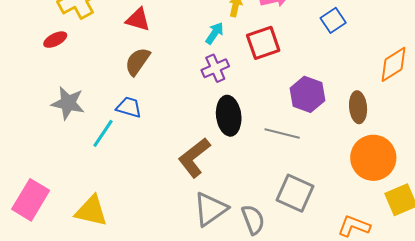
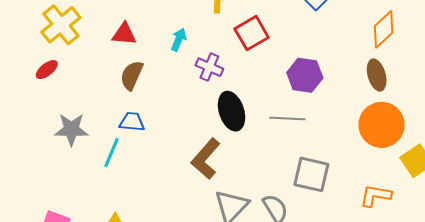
cyan arrow: (215, 33) -> (179, 40), moved
purple cross: (215, 68) -> (209, 67), turned -32
brown ellipse: (358, 107) -> (377, 75), moved

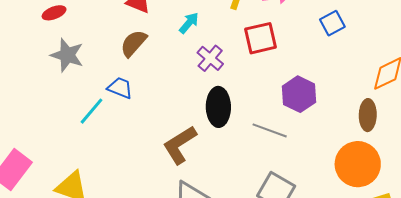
gray star: (71, 129) -> (67, 55), moved

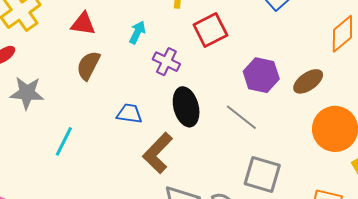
blue trapezoid: (120, 88) -> (129, 114), moved
brown ellipse: (368, 115) -> (308, 81), moved, turned 68
gray line: (270, 130) -> (241, 117), turned 32

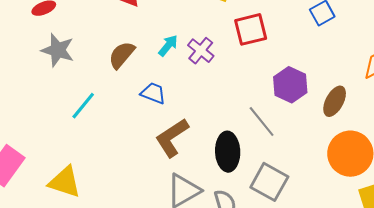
cyan arrow: (137, 32) -> (168, 46), moved
brown semicircle: (88, 66) -> (122, 55), moved
brown ellipse: (308, 81) -> (335, 101), turned -40
black ellipse: (186, 107) -> (228, 152), moved

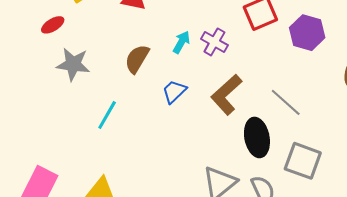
purple hexagon: (290, 85) -> (307, 33), moved
blue trapezoid: (153, 93) -> (174, 91), turned -56
brown L-shape: (172, 138) -> (226, 95), moved

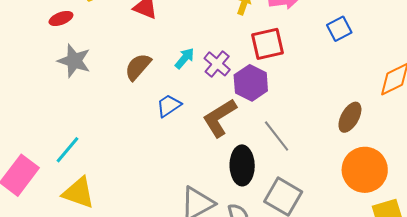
purple hexagon: (307, 33) -> (251, 83), moved
cyan line: (107, 115) -> (68, 150), moved

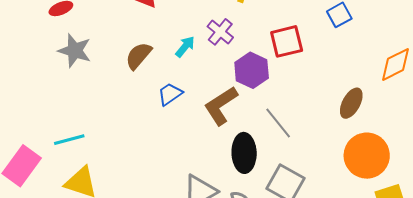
red square: (267, 44) -> (287, 41), moved
purple cross: (217, 64) -> (220, 32), moved
cyan line: (68, 150) -> (69, 140), turned 36

